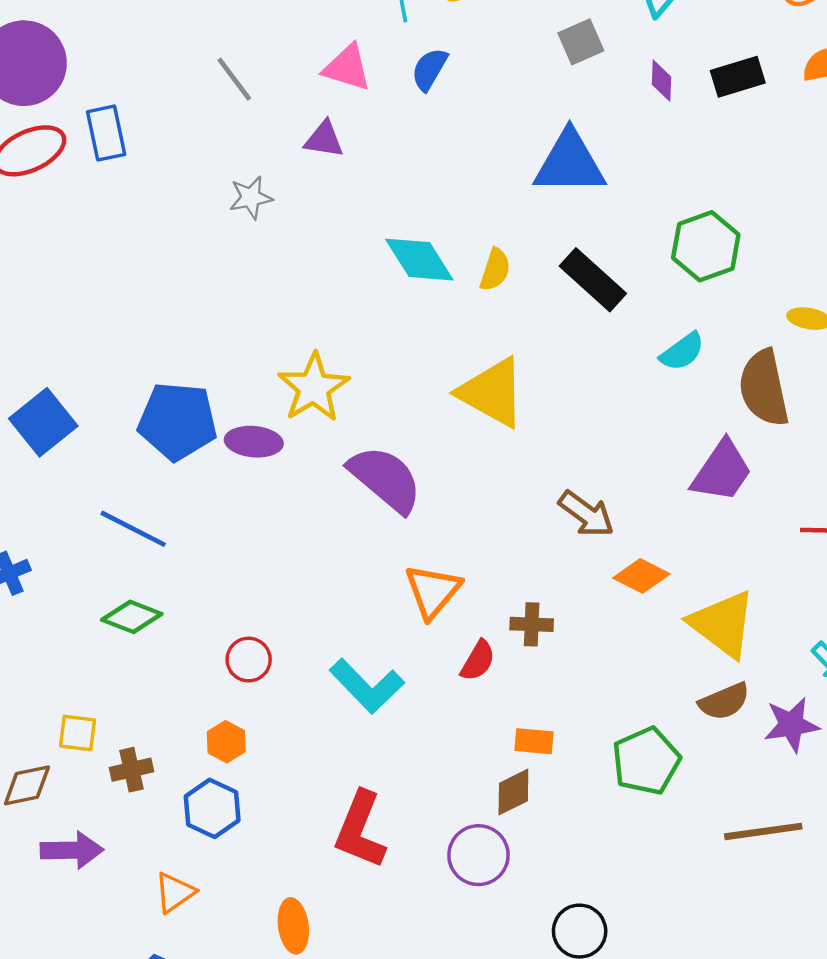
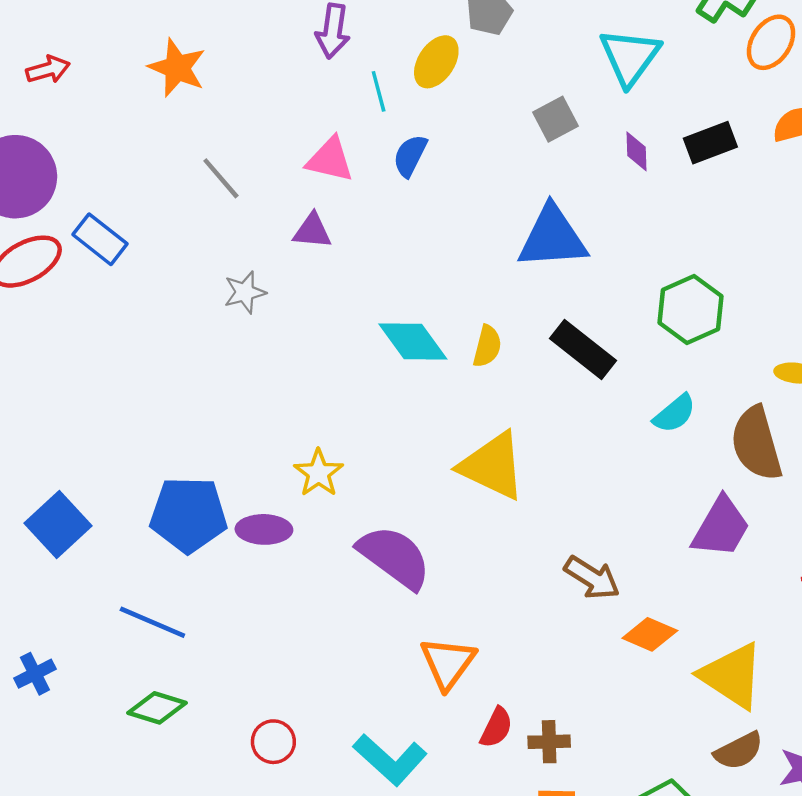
blue rectangle: (106, 133) -> (100, 239), turned -36
yellow star: (314, 388) -> (319, 473), size x0.7
brown cross: (532, 624) -> (549, 742), moved

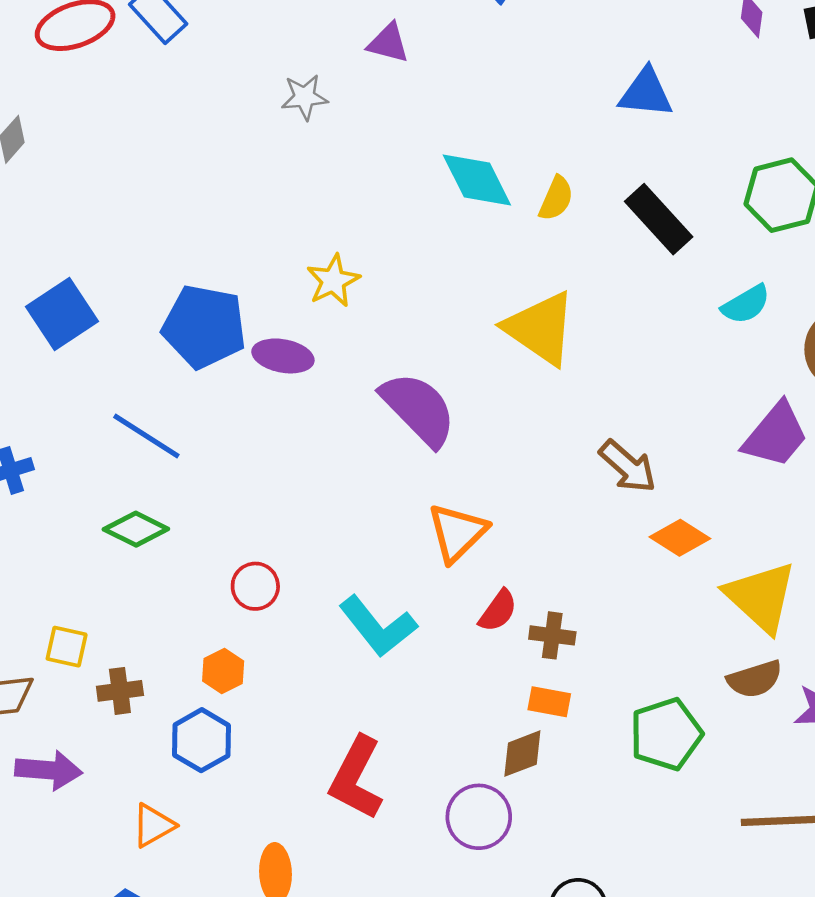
blue triangle: (553, 237) -> (646, 93), size x0.7
yellow star: (319, 473) -> (333, 281), moved

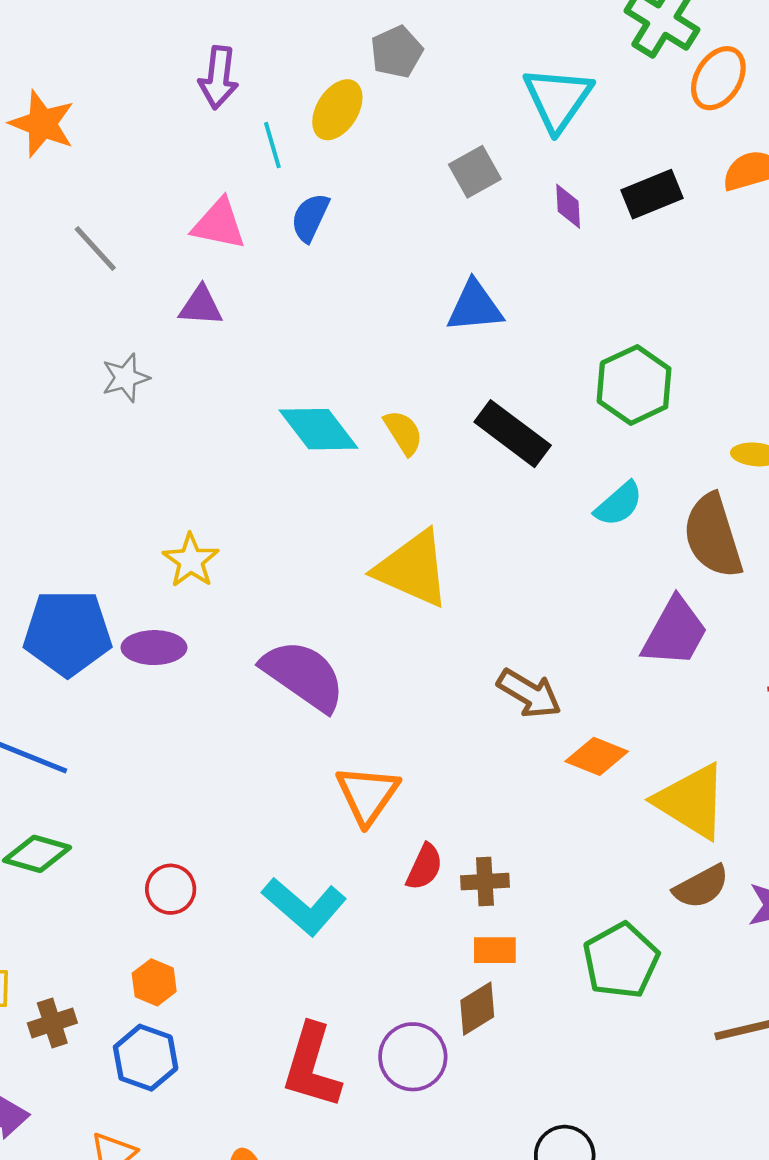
yellow semicircle: (556, 198) -> (403, 433), turned -45
purple circle: (479, 817) -> (413, 1057), moved

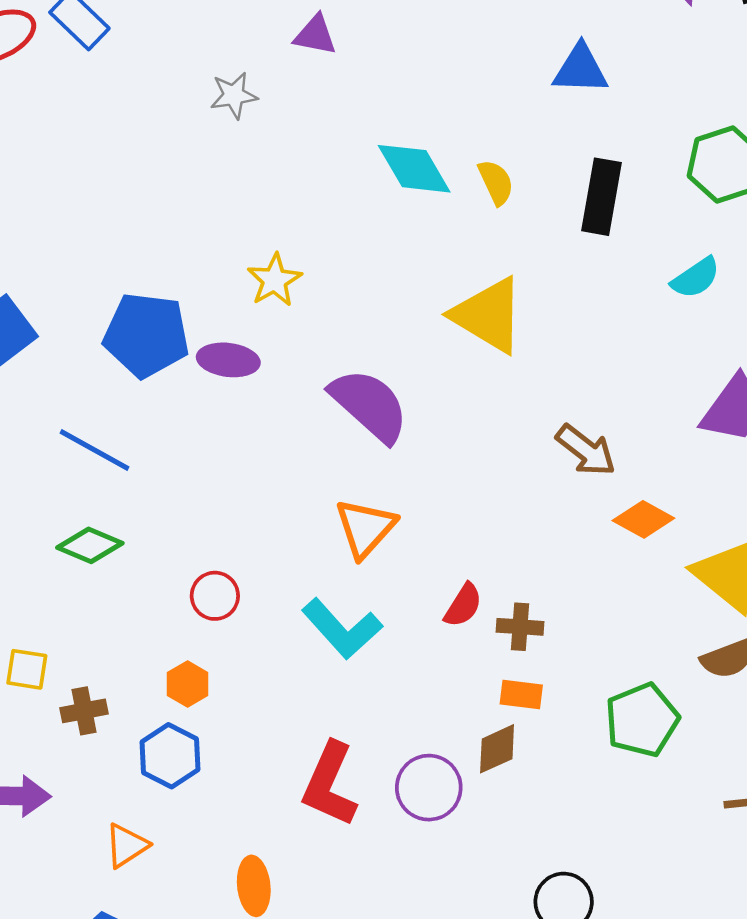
black rectangle: (513, 434) -> (601, 197), turned 56
orange triangle: (367, 795) -> (365, 528), moved

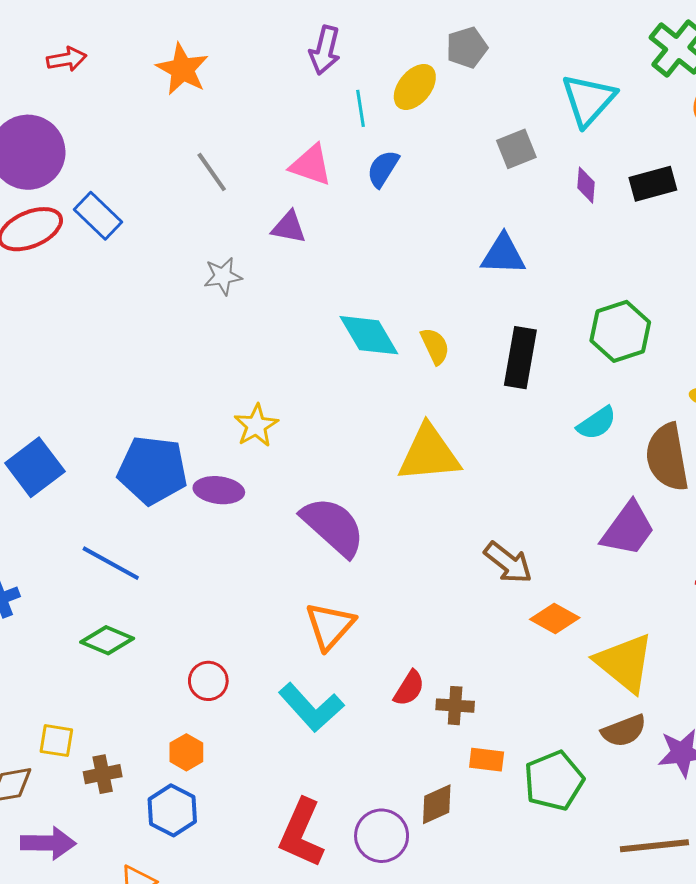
yellow triangle: (488, 315) -> (429, 454), turned -36
orange rectangle: (521, 694) -> (487, 760), moved

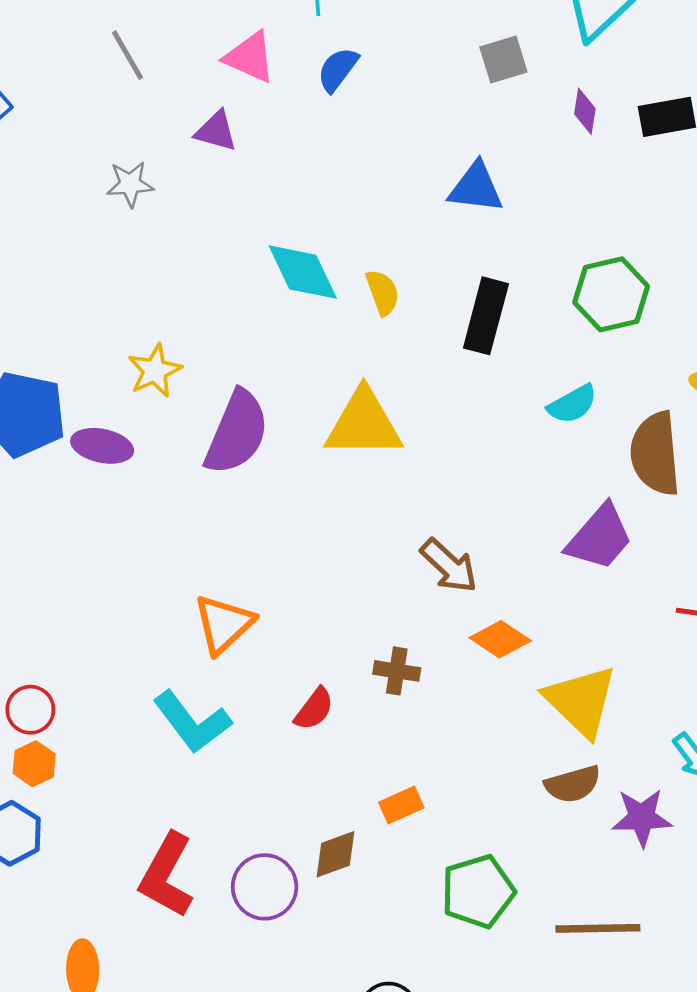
purple semicircle: (333, 526) -> (237, 433), moved, turned 66
red circle: (208, 681) -> (30, 710), moved
brown cross: (455, 706) -> (397, 671), moved
orange rectangle: (487, 760) -> (401, 805), turned -36
green pentagon: (554, 781) -> (478, 891), moved

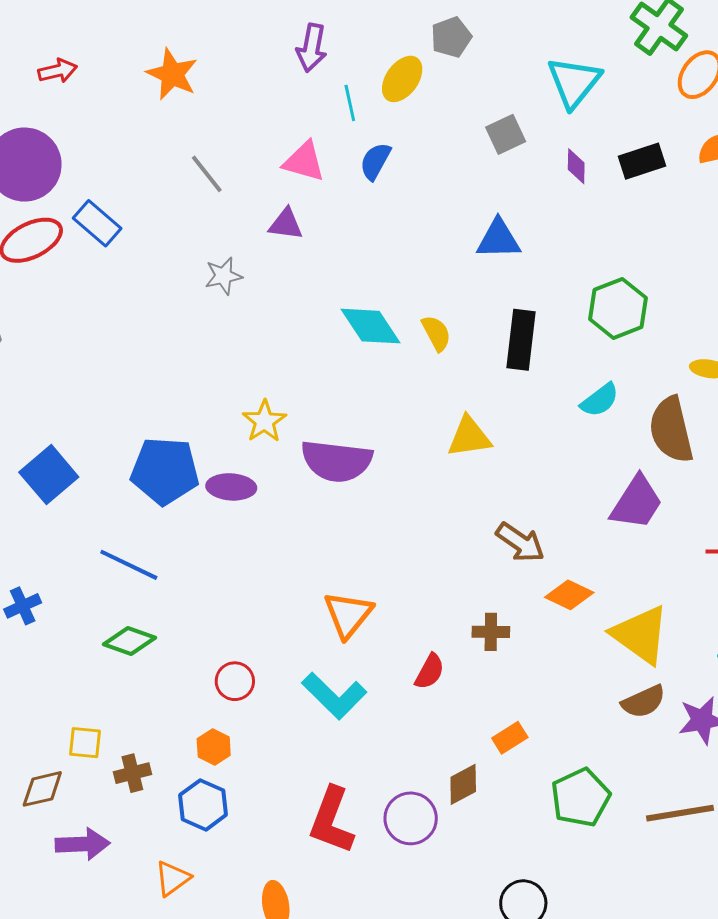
yellow triangle: (364, 424) -> (469, 437), moved, size x0.7
purple semicircle: (237, 433) -> (337, 461), turned 82
red circle: (30, 710) -> (235, 681), moved

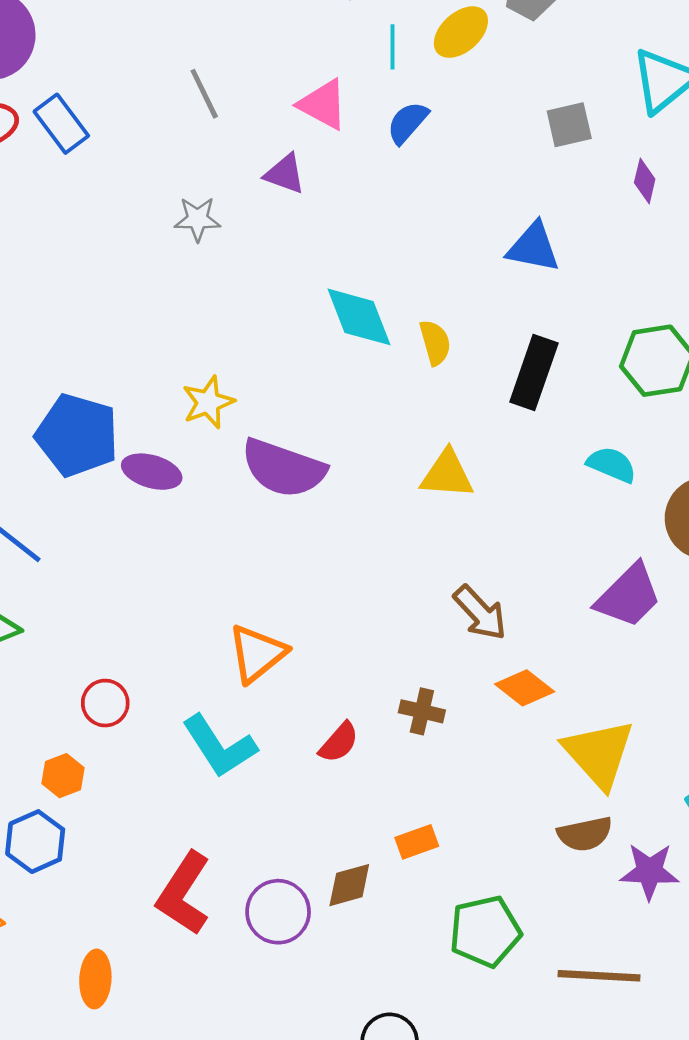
cyan semicircle: (600, 400) -> (612, 465), turned -132

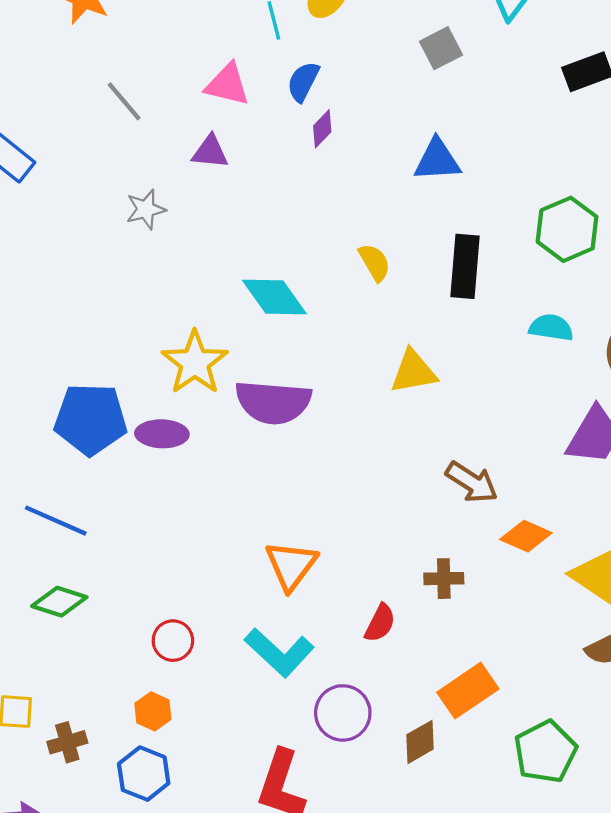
purple diamond: (645, 181) -> (322, 129), moved, turned 45
cyan diamond: (359, 317) -> (274, 297), moved
yellow star: (208, 402) -> (195, 363), size x1.4
orange rectangle: (417, 842) -> (468, 691), size x1.6
purple circle: (278, 912) -> (343, 713), moved

